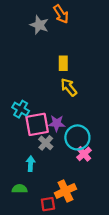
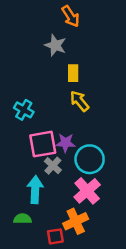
gray star: (39, 25) -> (55, 45), moved
cyan cross: (21, 109) -> (24, 110), moved
pink cross: (84, 154) -> (87, 191), moved, size x1.5
cyan arrow: (30, 164) -> (35, 190), size x1.5

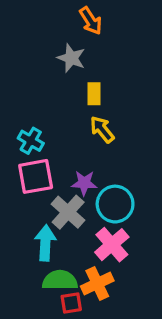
pink square: (43, 144) -> (36, 176), moved
gray cross: (53, 166) -> (68, 212), size x1.5
green semicircle: (23, 219) -> (60, 280), moved, size x1.5

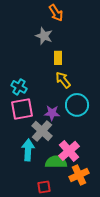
cyan circle: (115, 204) -> (77, 105), moved
green semicircle: (60, 280) -> (56, 162), moved
orange cross: (97, 283) -> (79, 175), moved

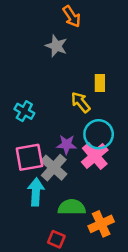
yellow rectangle: (58, 58) -> (100, 83), moved
pink square: (22, 109) -> (29, 157), moved
pink cross: (69, 151) -> (95, 156), moved
red square: (44, 187) -> (56, 239), turned 32

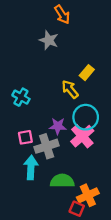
yellow rectangle: (100, 83) -> (87, 73), turned 40
pink square: (29, 157) -> (25, 137), size x0.6
gray cross: (54, 168) -> (47, 146), turned 30
red square: (56, 239) -> (77, 209), moved

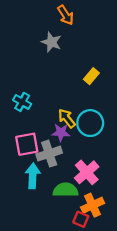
yellow arrow: (70, 89) -> (67, 118), moved
pink cross: (82, 136) -> (87, 172), moved
pink square: (25, 137) -> (27, 144), size x1.5

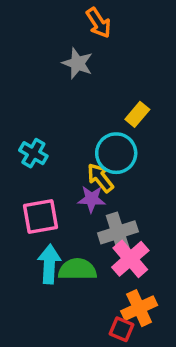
cyan circle: (90, 123) -> (116, 153), moved
gray cross: (49, 154) -> (118, 232), moved
green semicircle: (66, 190) -> (77, 269), moved

